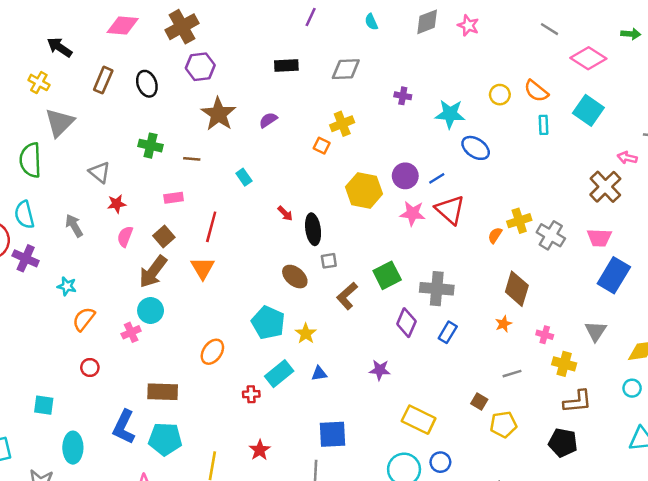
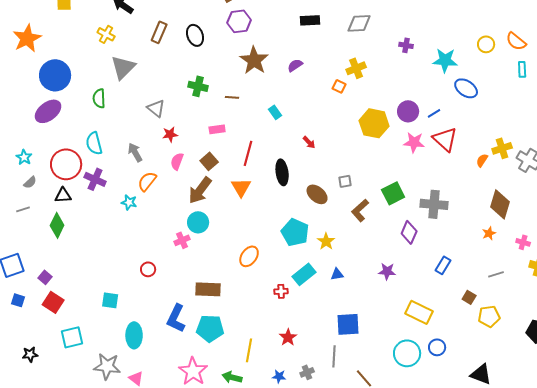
green semicircle: (30, 160) -> (99, 98), size x0.7
black ellipse: (313, 229) -> (282, 172), moved
orange semicircle: (84, 319) -> (147, 181), moved
blue rectangle: (448, 332) -> (443, 265), moved

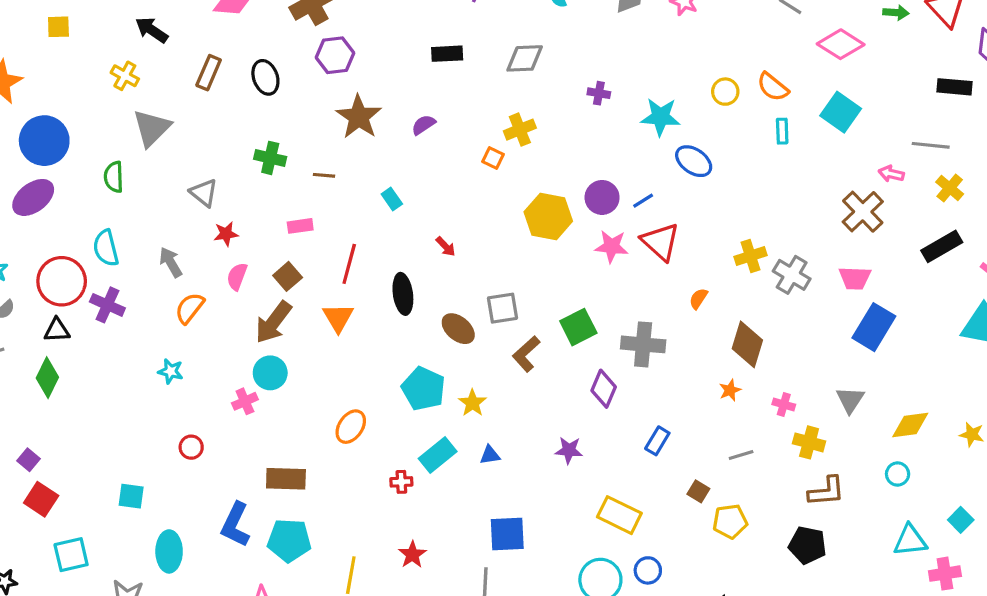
orange semicircle: (482, 160) -> (698, 299), moved
gray square: (345, 181) -> (502, 308), size x1.5
cyan star: (129, 202) -> (171, 371), moved

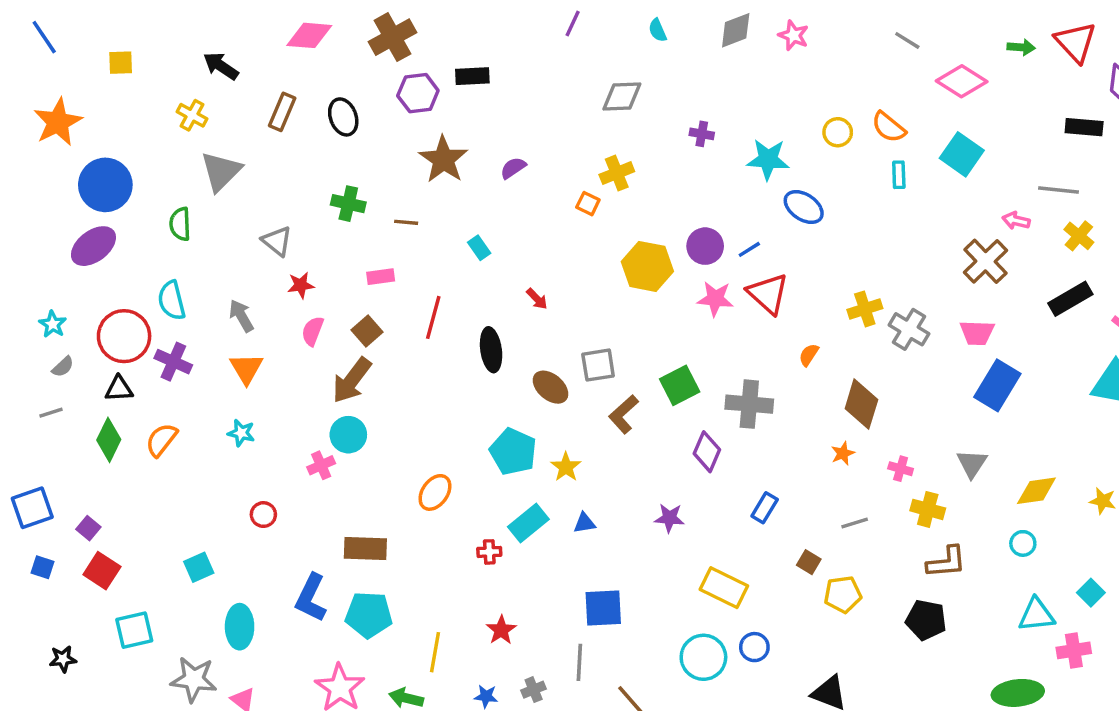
black rectangle: (447, 54) -> (472, 76), moved
orange semicircle: (190, 308) -> (161, 440), moved
orange triangle: (338, 318) -> (246, 368), moved
cyan square: (131, 496) -> (199, 567), turned -32

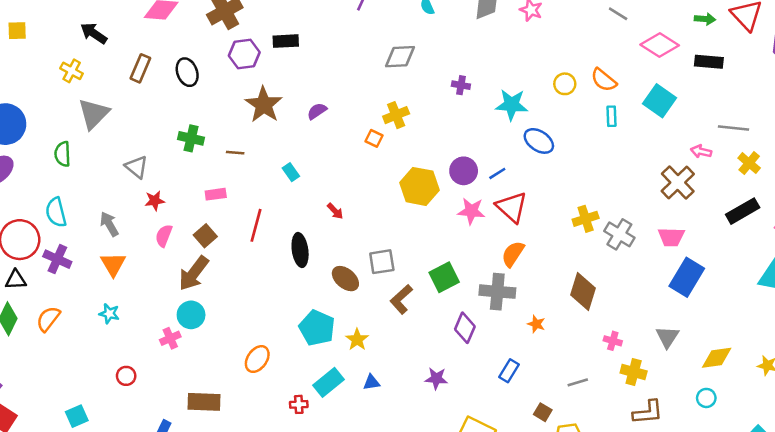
black rectangle: (1084, 127) -> (709, 62), moved
orange semicircle: (809, 355) -> (513, 254), moved, size x1.5
orange star: (843, 453) -> (536, 324), moved, turned -30

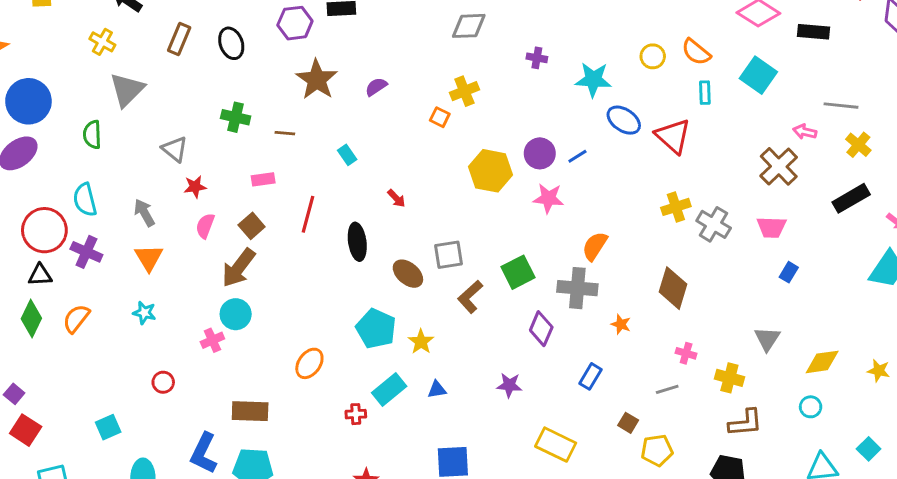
red triangle: (512, 207) -> (673, 136), moved
blue rectangle: (687, 277) -> (789, 272), size x0.5
pink cross: (613, 341) -> (686, 353), moved

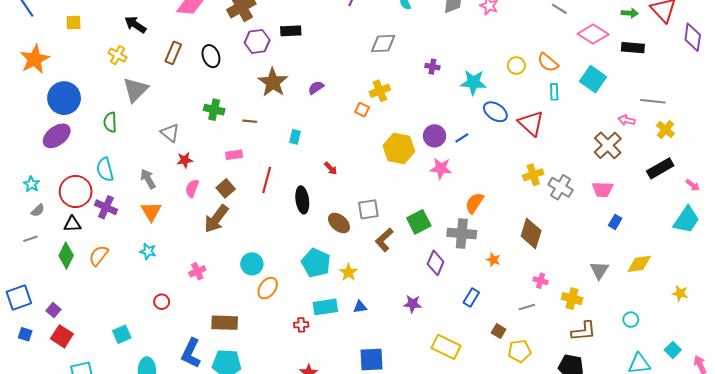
cyan rectangle: (347, 155) -> (295, 137), turned 48
cyan circle: (236, 314) -> (252, 264), moved
yellow diamond: (822, 362) -> (639, 264), moved
cyan rectangle: (389, 389) -> (325, 307), turned 30

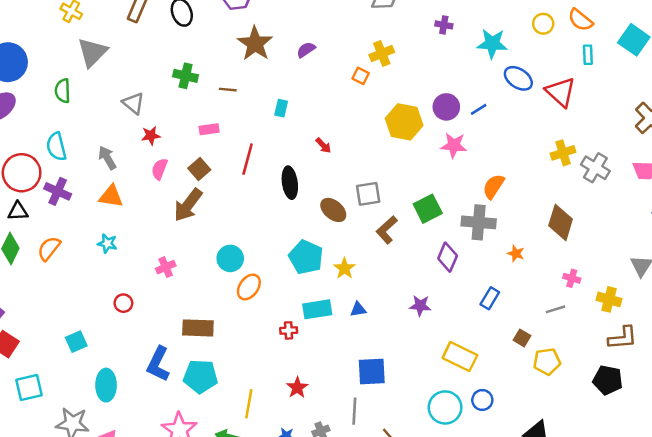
orange triangle: (151, 211) -> (111, 196), turned -50

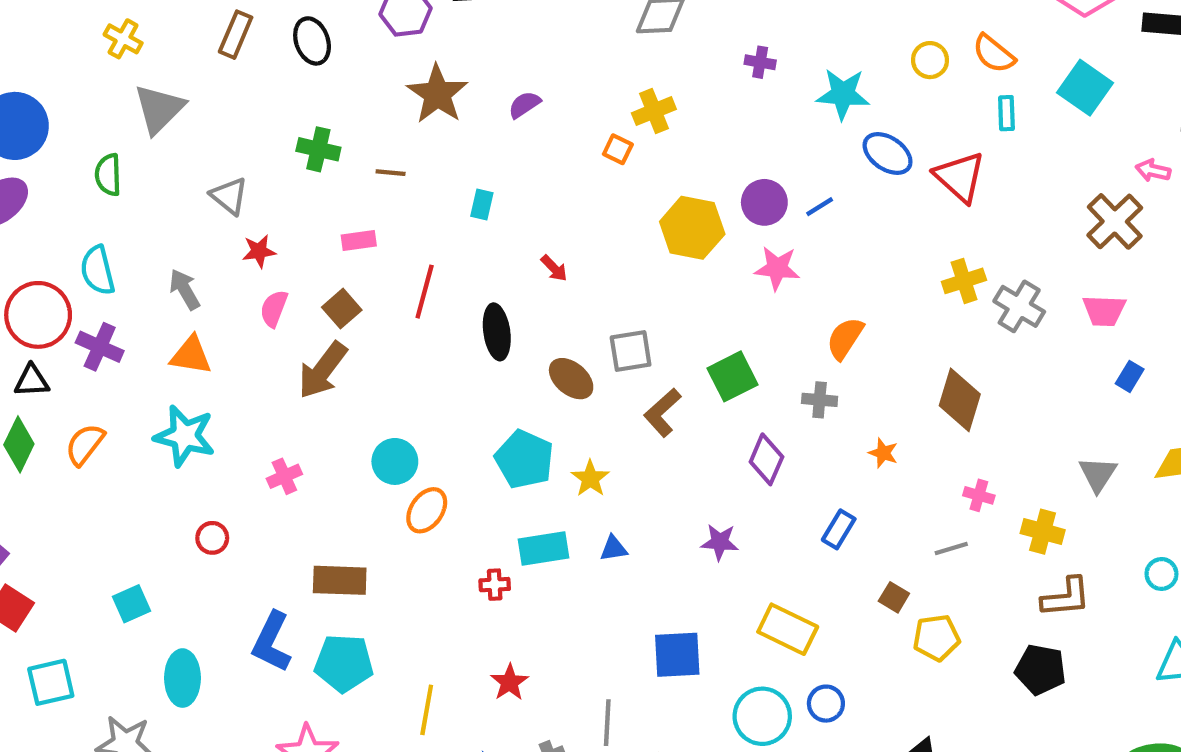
gray cross: (479, 222) -> (820, 400), size x0.6
cyan star: (107, 244) -> (185, 436), size x1.8
blue square: (372, 371) -> (677, 655), moved

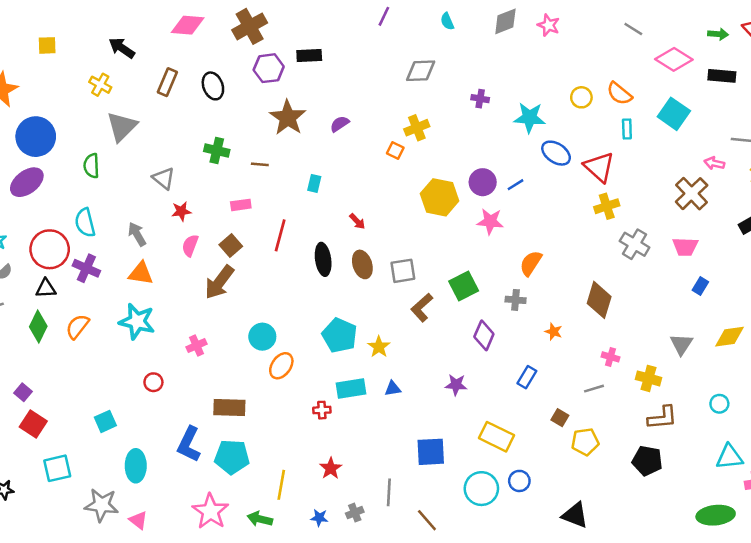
yellow cross: (964, 281) -> (607, 206), moved
brown ellipse: (571, 379) -> (362, 264), moved, turned 32

